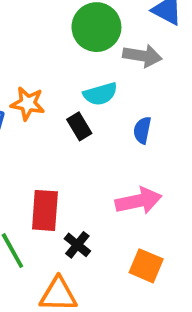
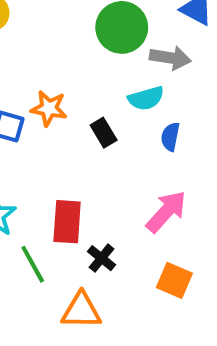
cyan semicircle: (100, 94) -> (146, 98), moved
pink arrow: (138, 201) -> (166, 212), turned -36

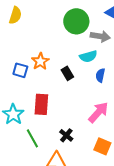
orange star: (49, 108) -> (40, 61), turned 30
red rectangle: (67, 222) -> (41, 104), moved

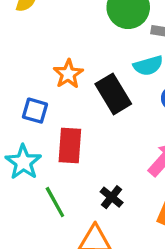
blue square: (20, 70) -> (35, 111), moved
black rectangle: (67, 73) -> (113, 94), size x1.6

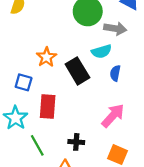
black cross: (112, 197) -> (76, 142), turned -35

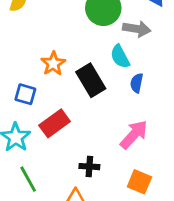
cyan semicircle: (101, 51) -> (120, 57), turned 78
red rectangle: (48, 106) -> (55, 123), turned 50
green line: (37, 145) -> (28, 179), moved

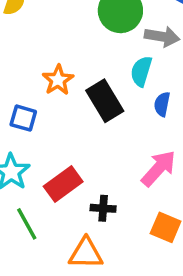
cyan semicircle: (120, 57) -> (141, 71), turned 45
red rectangle: (55, 123) -> (63, 184), moved

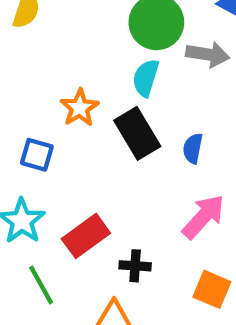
cyan semicircle: (141, 71) -> (146, 78), moved
blue semicircle: (162, 104) -> (193, 148), moved

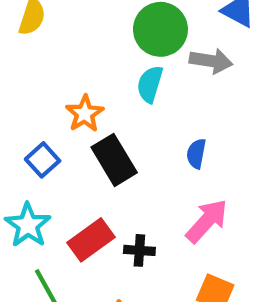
black rectangle: (137, 133) -> (114, 160), moved
blue square: (37, 155) -> (43, 160), turned 32
black cross: (135, 266) -> (139, 250), moved

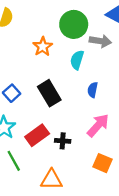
cyan semicircle: (150, 84) -> (77, 60), moved
orange star: (85, 114) -> (43, 47), moved

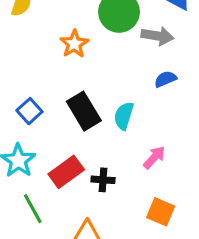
cyan semicircle: (77, 60) -> (124, 116), moved
blue semicircle: (93, 90) -> (165, 79), moved, turned 56
pink arrow: (98, 125) -> (154, 157), size x0.7

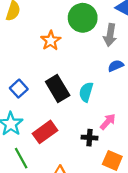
gray arrow: (157, 36) -> (110, 35), turned 90
black cross: (103, 180) -> (90, 138), moved

